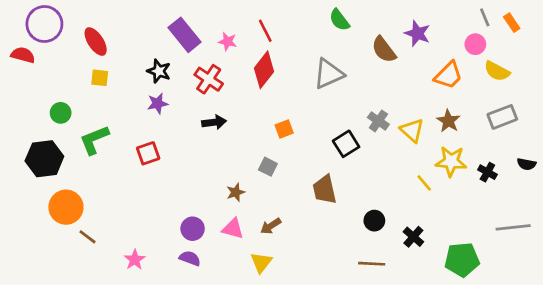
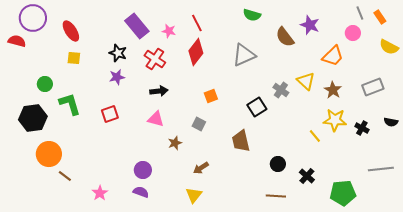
green semicircle: (339, 20) -> (252, 15), turned -36
yellow semicircle: (497, 71) -> (389, 47), moved
yellow triangle: (412, 130) -> (306, 81), moved
green L-shape: (94, 140) -> (70, 104), turned 95
pink triangle: (233, 229) -> (156, 119), moved

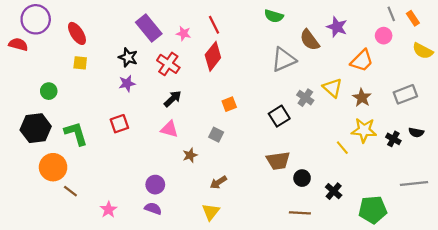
gray triangle: (244, 55) -> (284, 60), moved
black arrow: (159, 91) -> (173, 99), turned -36
green L-shape: (70, 104) -> (76, 133), moved
black semicircle: (391, 122) -> (416, 132), moved
brown trapezoid: (241, 141) -> (278, 161), moved, turned -85

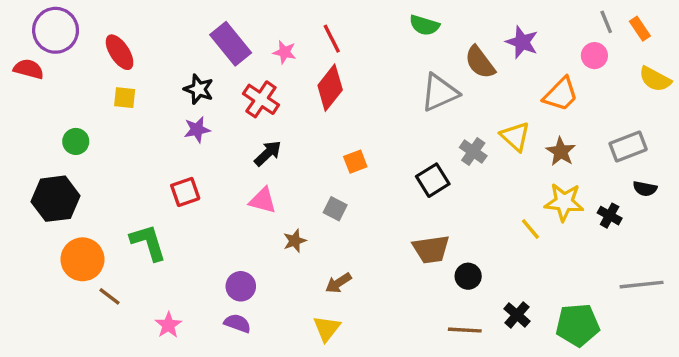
black semicircle: (416, 132) -> (645, 189), moved
green L-shape: (76, 133) -> (148, 242), moved
black cross: (334, 191) -> (517, 315), moved

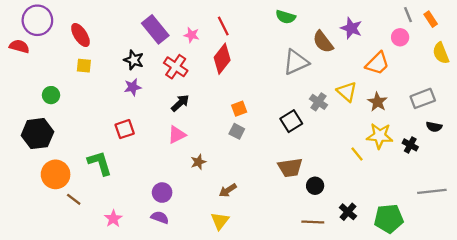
yellow semicircle: (655, 79) -> (441, 53), turned 40
pink triangle: (263, 200) -> (177, 135), turned -42
gray square: (335, 209) -> (237, 131), moved

